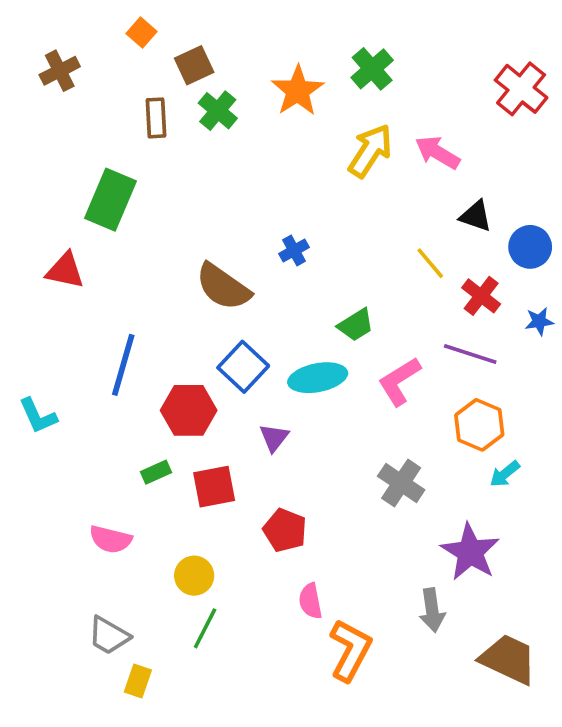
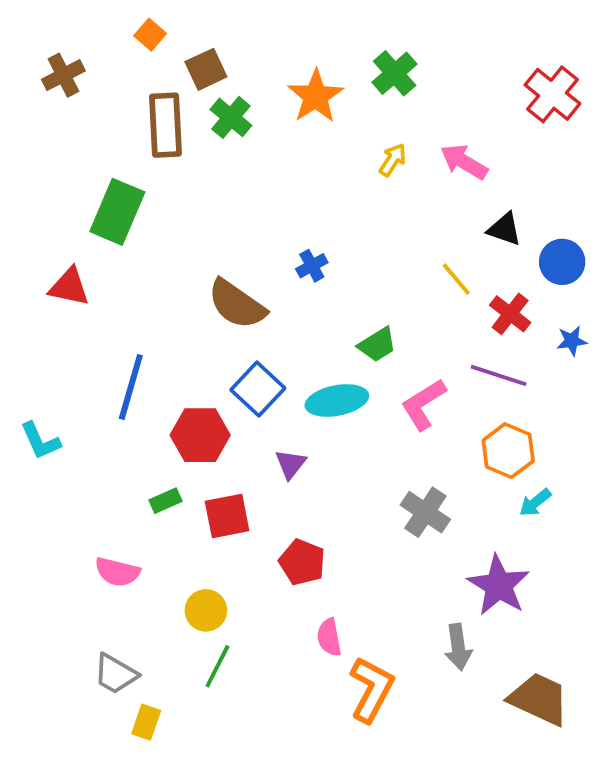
brown rectangle: (156, 118) -> (165, 125), size x1.5
yellow arrow: (370, 151) -> (393, 160), size x0.6

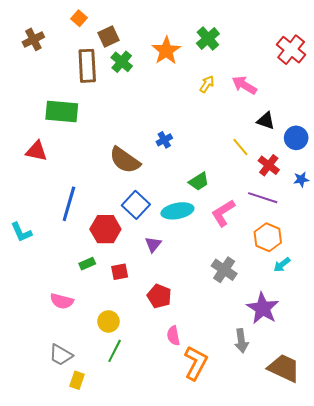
green rectangle: (117, 212) -> (62, 111), turned 72
red square: (227, 516) -> (120, 272), size x0.7

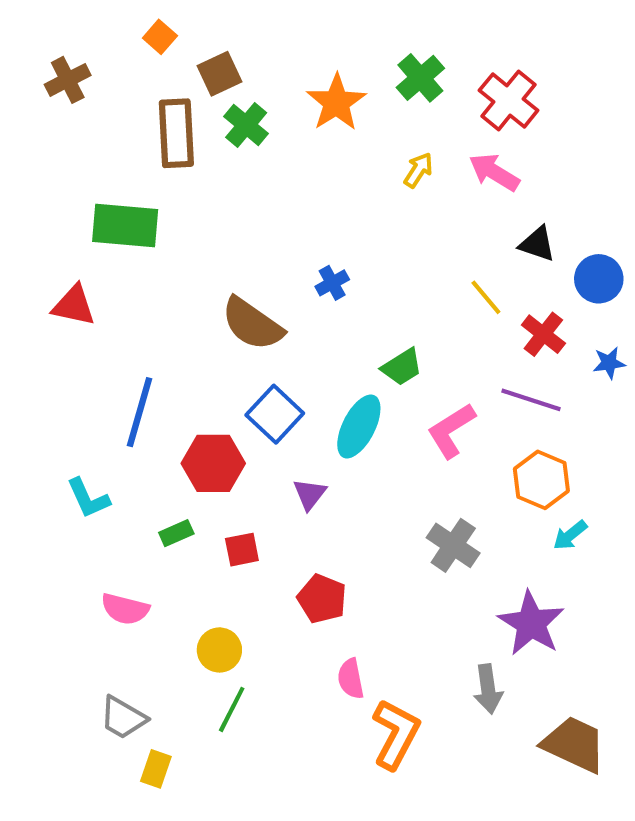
red cross: (291, 50) -> (509, 100), moved
cyan ellipse: (177, 211) -> (359, 426), turned -52
cyan L-shape: (21, 232) -> (88, 498), moved

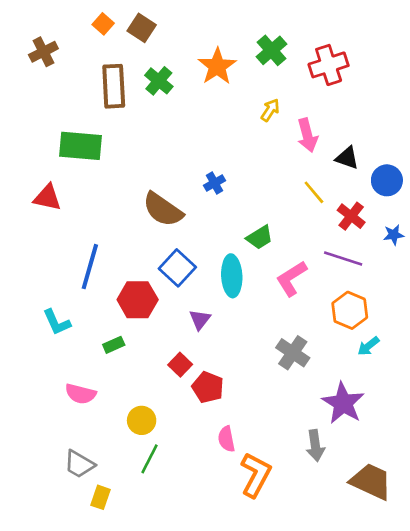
brown square: (219, 74) -> (142, 28), moved, turned -32
red cross: (509, 100) -> (329, 65), turned 33
pink arrow: (494, 172) -> (307, 135), moved, turned -136
cyan ellipse: (359, 426) -> (232, 276), turned -30
red square: (242, 550) -> (180, 365), moved, turned -35

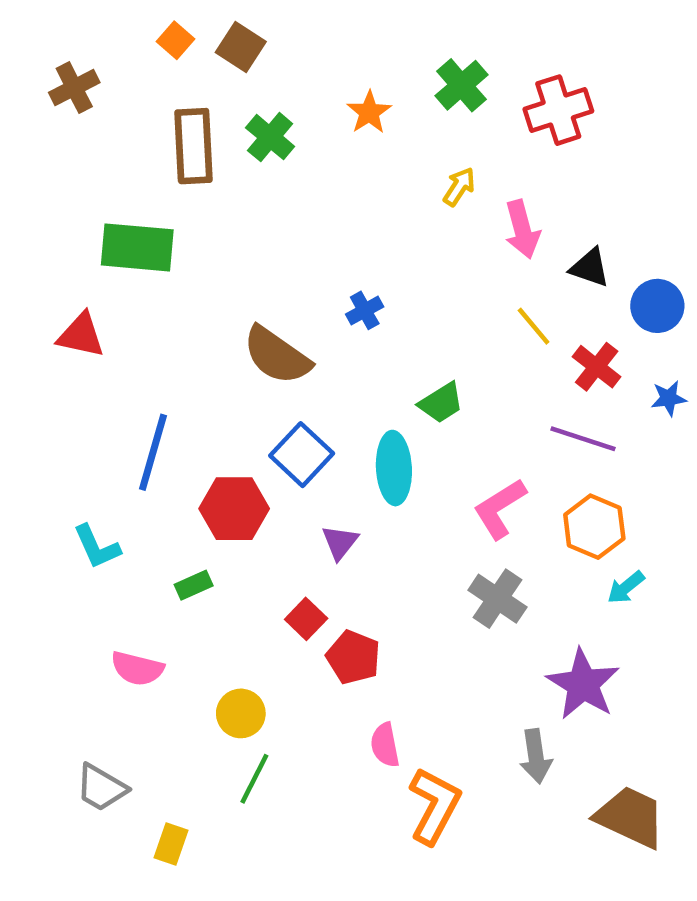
orange star: (217, 66) -> (369, 112), size x0.7
pink L-shape: (291, 278) -> (500, 509), moved
gray trapezoid: (79, 464) -> (101, 788), moved

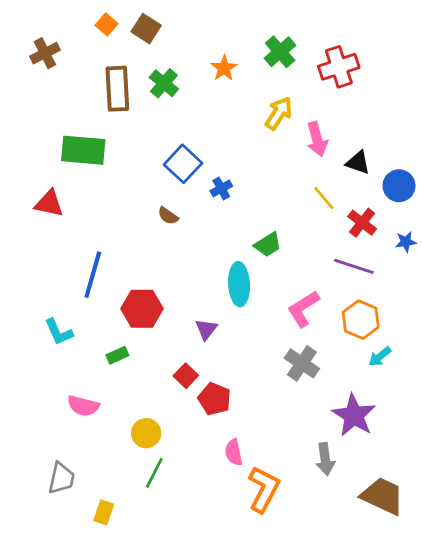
yellow arrow: (459, 187) -> (279, 113), size x1.4
brown semicircle: (277, 355) -> (168, 216), size x0.5
blue square: (302, 455) -> (183, 164), moved
gray trapezoid: (101, 788) -> (61, 478), turned -108

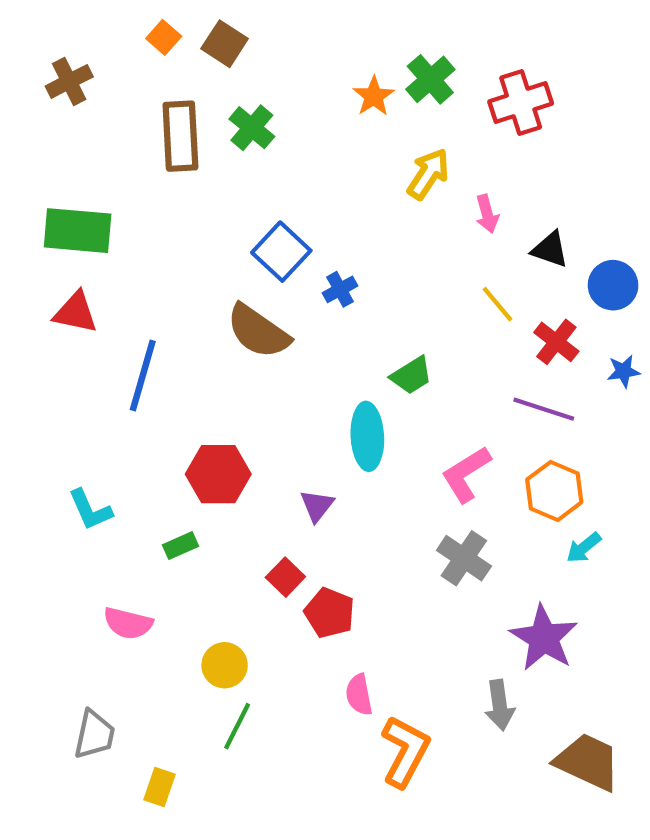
orange star: (224, 68) -> (374, 96), moved
pink arrow: (317, 139) -> (487, 214), size x0.7
green rectangle: (83, 150) -> (78, 231), moved
brown semicircle: (168, 216) -> (258, 331), size x2.0
blue line: (93, 275) -> (143, 375), moved

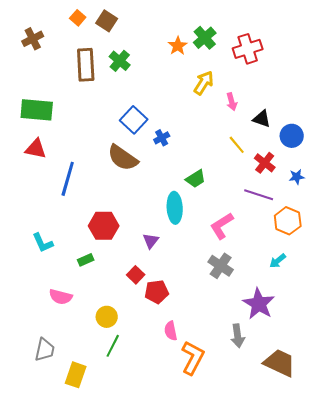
orange hexagon: (554, 491) -> (288, 221), moved
red pentagon: (330, 613) -> (157, 292), turned -30
yellow rectangle: (159, 787) -> (76, 375), size x1.4

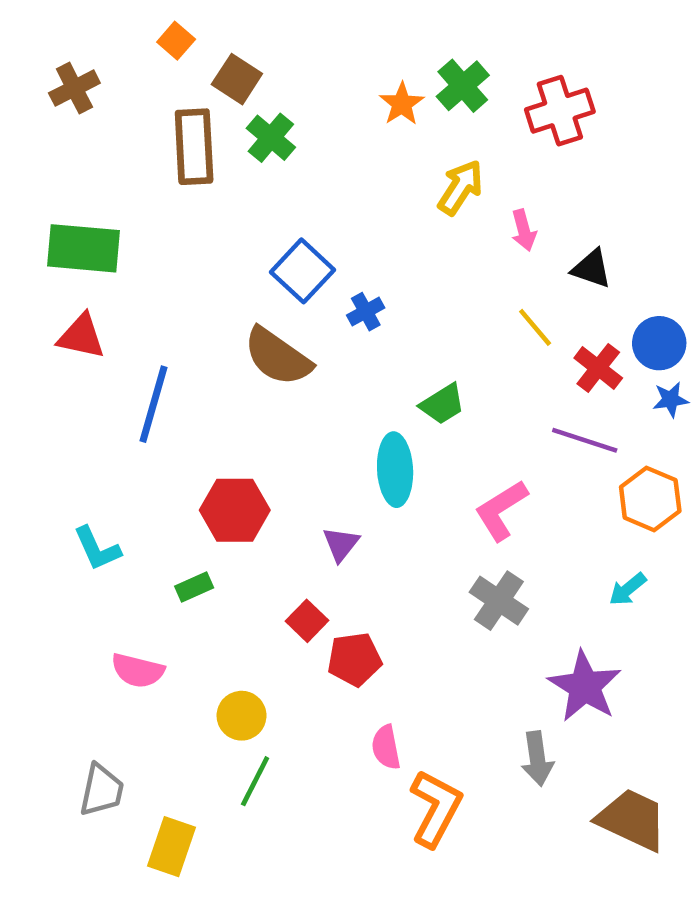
brown square: (107, 21) -> (237, 79), moved
blue circle: (292, 136) -> (659, 343), moved

